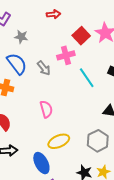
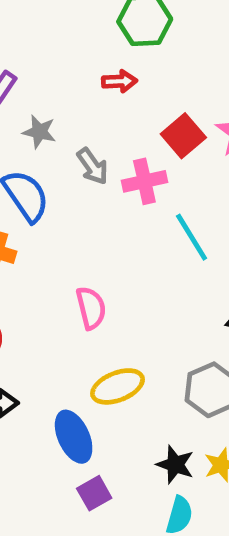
gray arrow: (44, 68) -> (93, 166), moved

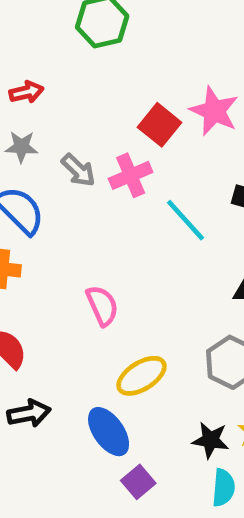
red arrow: (119, 81) -> (26, 92), moved

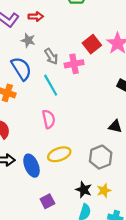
cyan line: (185, 220) -> (51, 85), moved
blue ellipse: (109, 432) -> (32, 166), moved

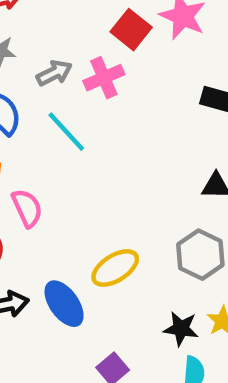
gray arrow: (51, 56) -> (54, 73), turned -70
pink semicircle: (49, 119) -> (27, 208), moved

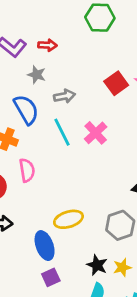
pink cross: (104, 78) -> (96, 133), moved, turned -35
blue ellipse: (64, 304) -> (45, 246), moved

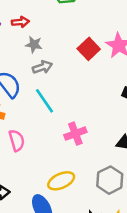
gray star: (37, 75) -> (34, 45), moved
pink cross: (96, 133) -> (75, 134), moved, turned 30

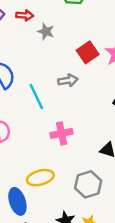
gray star: (34, 45) -> (46, 32), moved
gray arrow: (42, 67) -> (68, 80), moved

